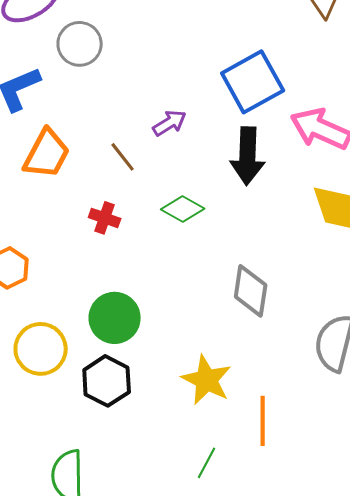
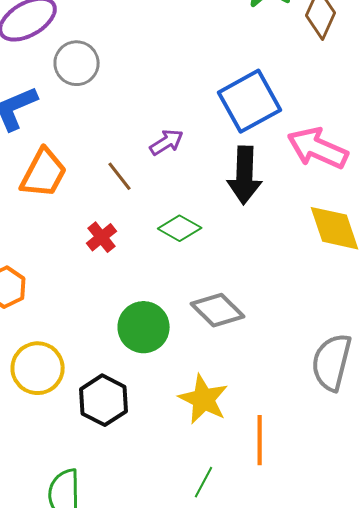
red cross: (105, 218) -> (102, 237), turned 32
gray diamond: (251, 291) -> (218, 310), moved, turned -54
green circle: (115, 318) -> (144, 327), moved

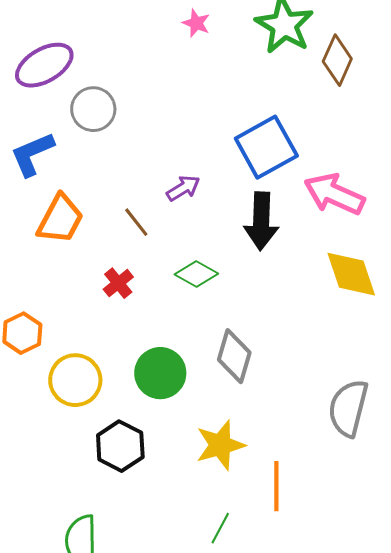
gray diamond: (218, 310) -> (234, 356), turned 62
yellow circle: (38, 368) -> (75, 380), moved
yellow star: (204, 399) -> (220, 445), turned 30

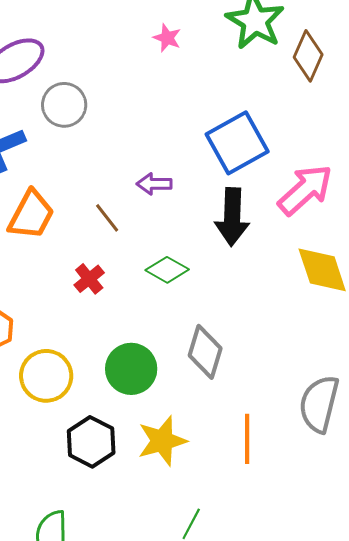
pink star: (196, 23) -> (167, 38), moved
purple arrow: (183, 188) -> (154, 184), turned -148
pink arrow: (334, 194) -> (305, 190), turned 114
yellow star: (220, 445) -> (162, 441), moved
orange line: (276, 486) -> (247, 439), moved

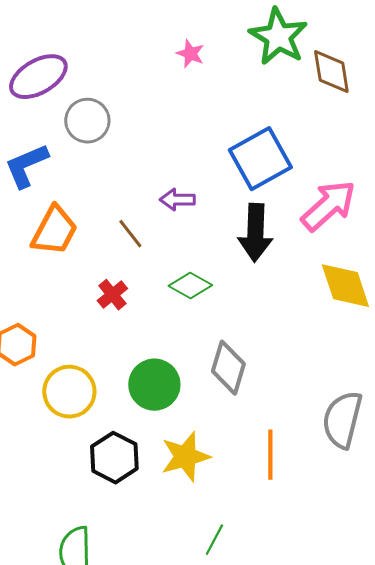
brown diamond: (308, 56) -> (331, 72), turned -33

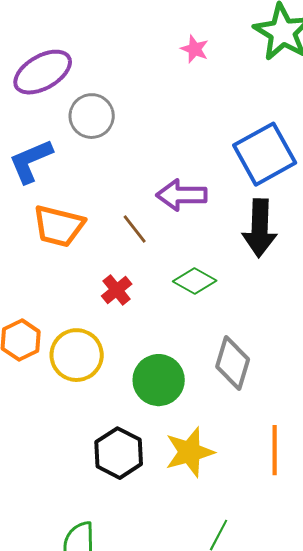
purple arrow: (177, 200) -> (182, 195), size x1.4
orange trapezoid: (54, 231) -> (59, 226), turned 76
yellow circle: (69, 392) -> (77, 355), moved

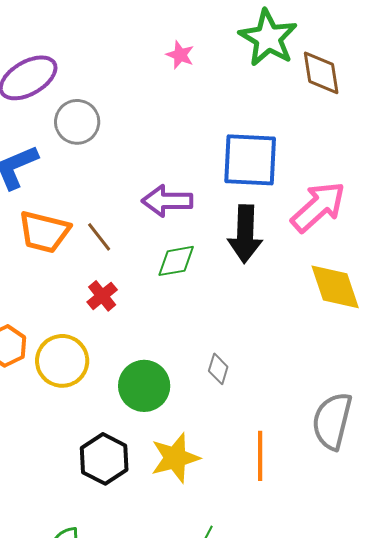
blue square: (265, 154) -> (250, 160), turned 32
brown line: (135, 229) -> (99, 237), moved
green diamond: (195, 281) -> (176, 261), moved, turned -39
gray diamond: (233, 363) -> (218, 369), size x0.6

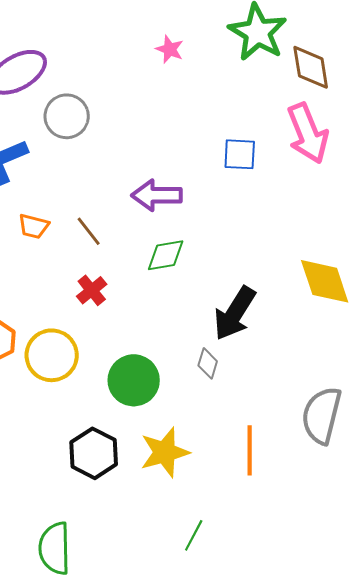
blue square: (250, 160) -> (240, 154), size x0.6
pink arrow: (318, 207) -> (308, 133), moved, turned 110
orange trapezoid: (44, 232) -> (34, 226), size x0.6
black arrow: (245, 234) -> (235, 313), moved, turned 30

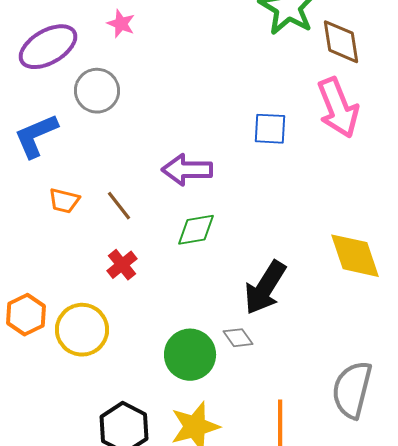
pink star: (170, 49) -> (121, 24), moved
gray diamond: (208, 363) -> (238, 338), turned -52
green circle: (134, 380) -> (190, 355), moved

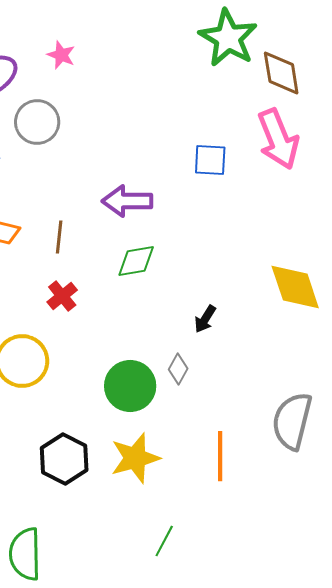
brown line: (119, 206) -> (59, 237), turned 44
black arrow: (265, 288) -> (205, 319), size x0.5
gray diamond: (238, 338) -> (178, 369), turned 64

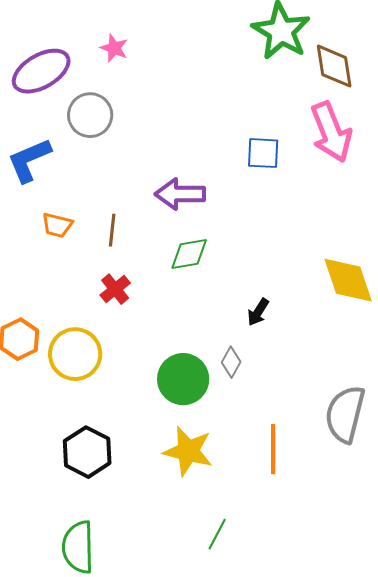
yellow star: (135, 458) -> (188, 451), turned 30
black hexagon: (64, 459) -> (87, 452), moved

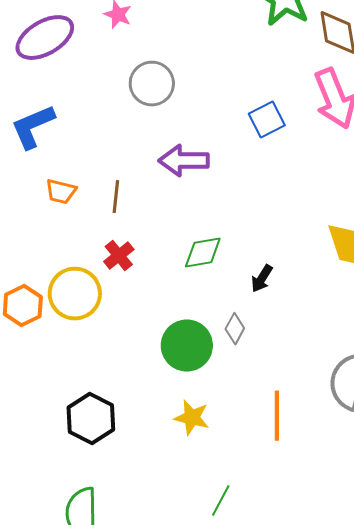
gray circle: (90, 115) -> (152, 84), moved
blue square: (263, 153) -> (267, 120), turned -30
green diamond: (189, 254) -> (203, 253), moved
yellow circle: (75, 354) -> (75, 294), moved
yellow star: (188, 451) -> (192, 418), size x0.7

